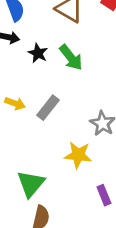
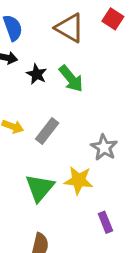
green triangle: (31, 184) -> (40, 188), moved

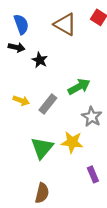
green arrow: (71, 79) -> (79, 87), moved, turned -80

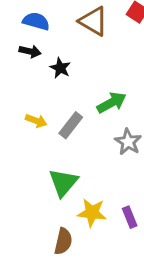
blue semicircle: (21, 24) -> (36, 21), turned -54
yellow star: (72, 142) -> (92, 213), moved

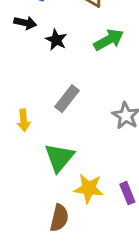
green arrow: (112, 103) -> (109, 40), moved
yellow arrow: (36, 121) -> (24, 120), moved, turned 65

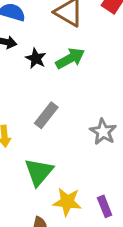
green arrow: (109, 40) -> (70, 58), moved

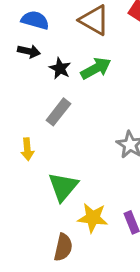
gray rectangle: (46, 115) -> (58, 112), moved

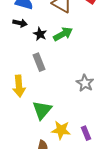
gray rectangle: (58, 112) -> (39, 62), turned -60
yellow arrow: (27, 149) -> (19, 86), size x1.5

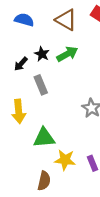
black arrow: (20, 23) -> (21, 64), moved, turned 120
green triangle: (42, 110) -> (44, 138), turned 45

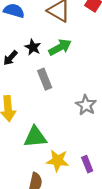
gray rectangle: (41, 85) -> (45, 79), moved

